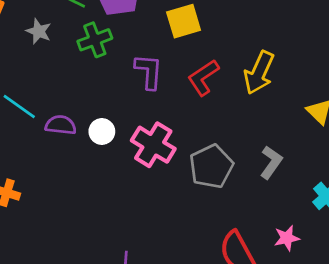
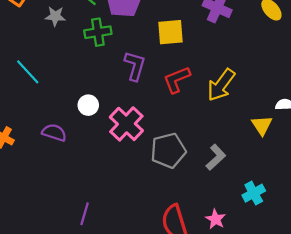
gray star: (39, 31) -> (55, 16), turned -30
purple semicircle: (61, 125) -> (54, 133), moved
pink star: (287, 238) -> (215, 219), turned 30

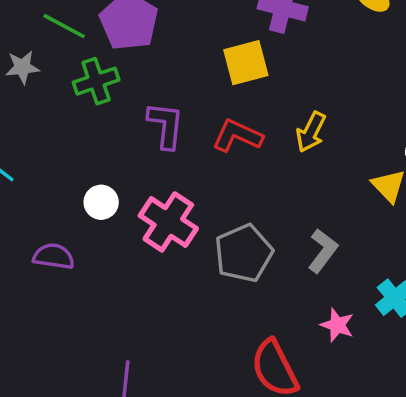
yellow square: (170, 32) -> (246, 63), moved
red L-shape: (177, 80) -> (237, 136), turned 56
yellow arrow: (221, 85) -> (311, 132), size x0.7
pink star: (215, 219) -> (337, 325), moved

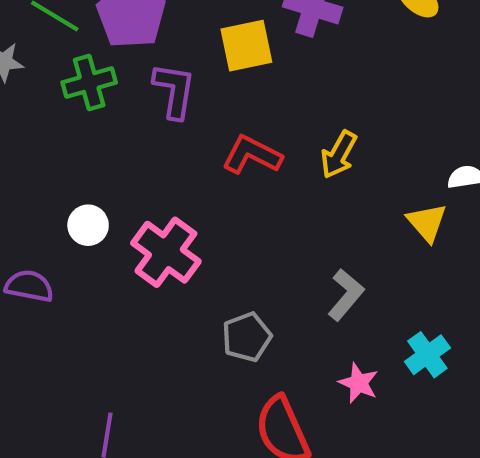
yellow square: (246, 63) -> (246, 46), moved
purple L-shape: (166, 125) -> (174, 91), moved
gray pentagon: (244, 253) -> (247, 337), moved, size x0.7

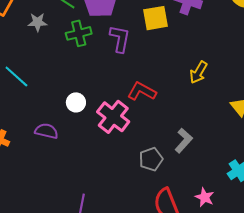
red L-shape: (252, 155) -> (142, 91), moved
gray L-shape: (346, 295) -> (184, 141), moved
pink star: (359, 383) -> (205, 197), moved

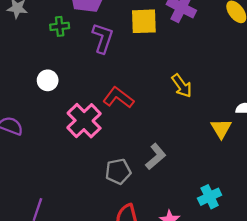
green cross: (79, 33) -> (60, 26), size x0.7
yellow arrow: (198, 72) -> (182, 86), turned -75
white circle: (76, 102) -> (48, 80), moved

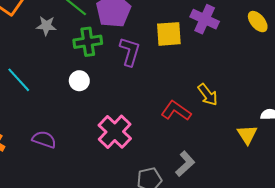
green cross: (60, 26) -> (88, 42), size x1.5
white circle: (48, 80) -> (79, 81), moved
red L-shape: (118, 98) -> (176, 111), moved

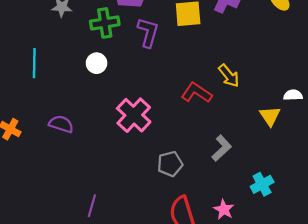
cyan line: (19, 80) -> (34, 63), turned 44
gray L-shape: (185, 164) -> (222, 148), moved

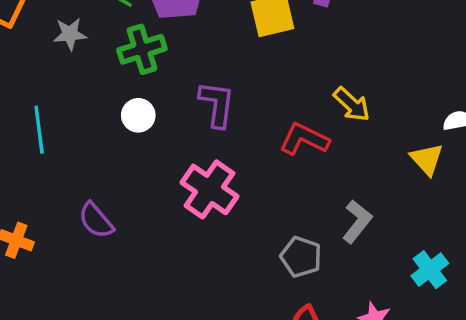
purple L-shape: (148, 32) -> (217, 104), moved
purple semicircle: (61, 124) -> (96, 220), turned -140
gray pentagon: (170, 164) -> (301, 257), moved, turned -30

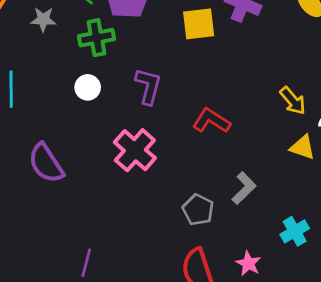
yellow arrow: (352, 104) -> (293, 101), moved
yellow triangle: (427, 159) -> (302, 147), turned -36
purple semicircle: (96, 220) -> (46, 163), size x1.4

